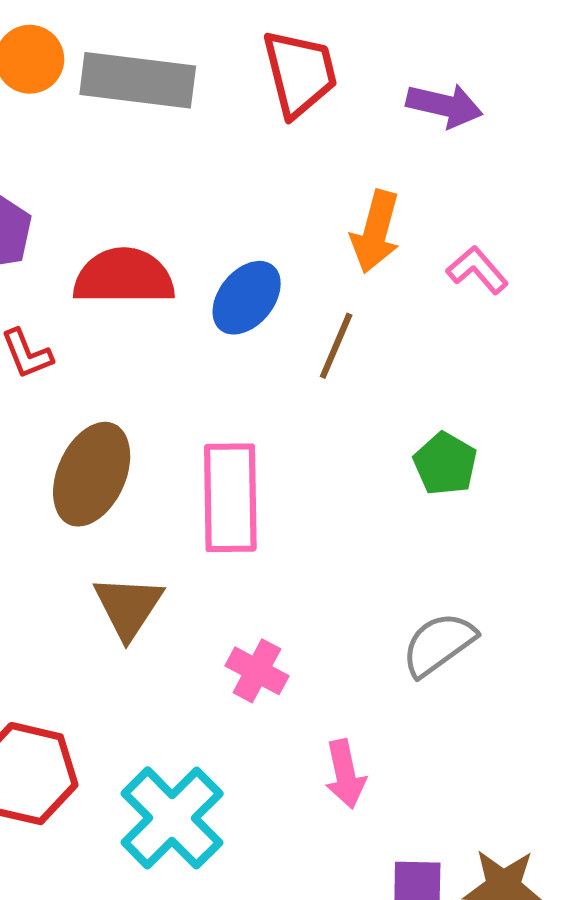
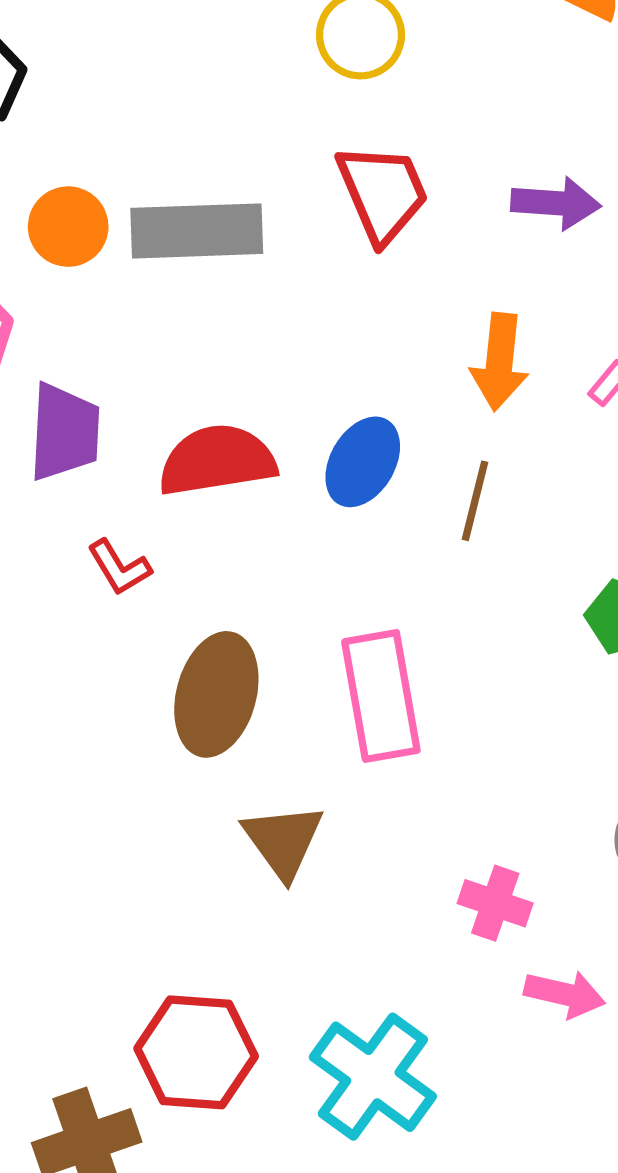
pink cross: (257, 671) -> (495, 903), moved
pink arrow: (345, 774) -> (565, 994), turned -56

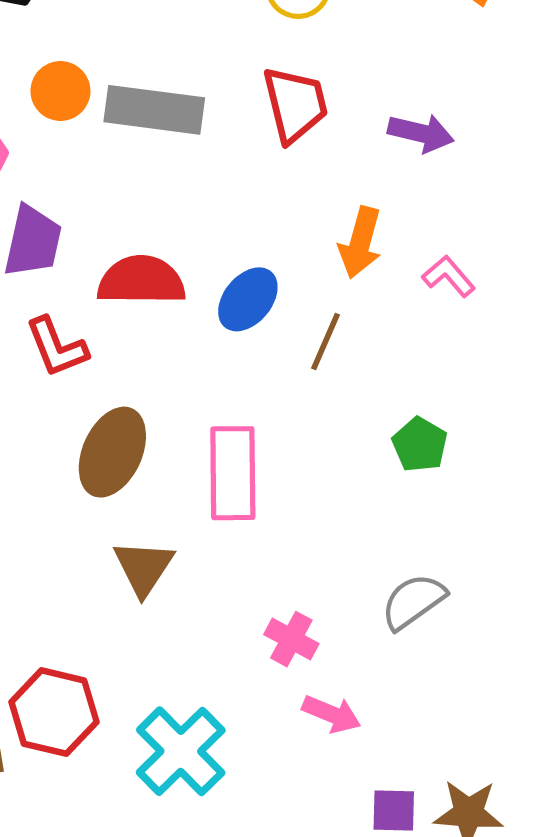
red L-shape: (119, 567) -> (57, 347), size x1.4

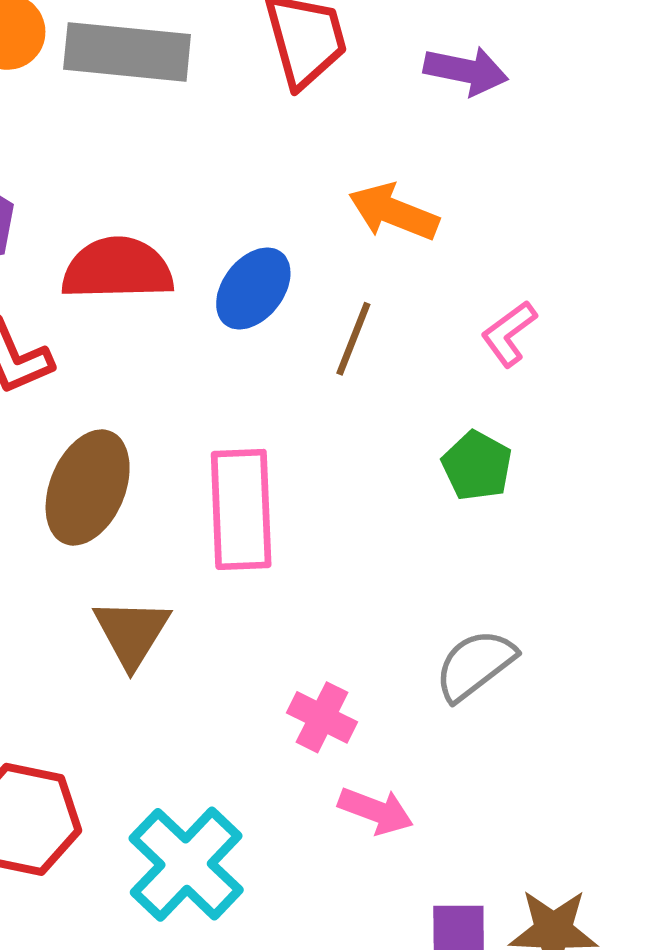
orange arrow: (360, 243) -> (394, 212), turned 98
pink L-shape: (449, 276) -> (509, 334), moved, turned -84

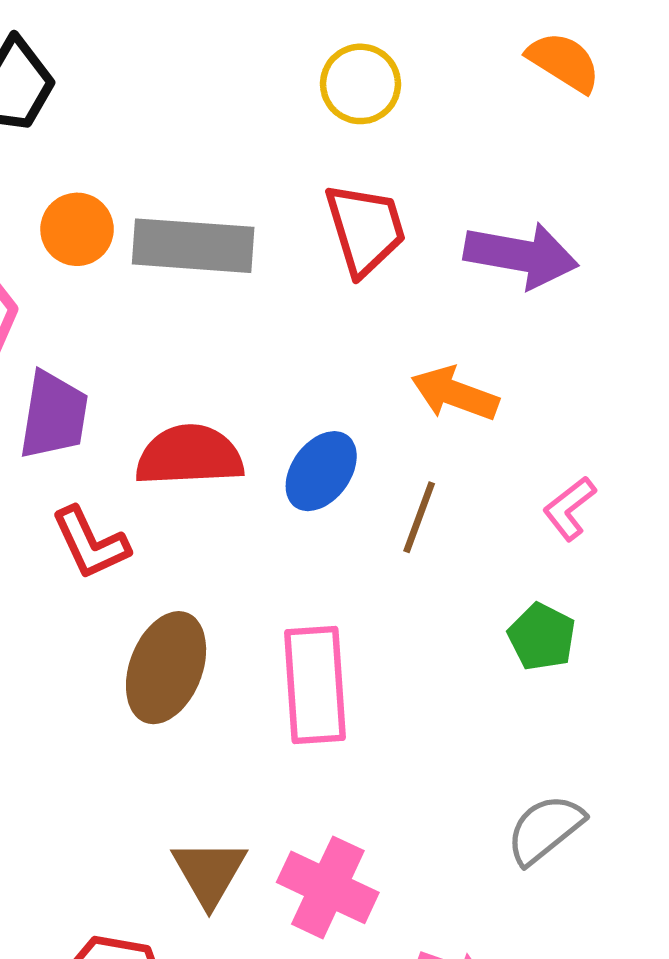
purple arrow: (466, 71) -> (521, 255), size x1.4
brown triangle: (132, 633) -> (209, 872), moved
pink cross: (322, 717) -> (328, 887), moved, size x1.5

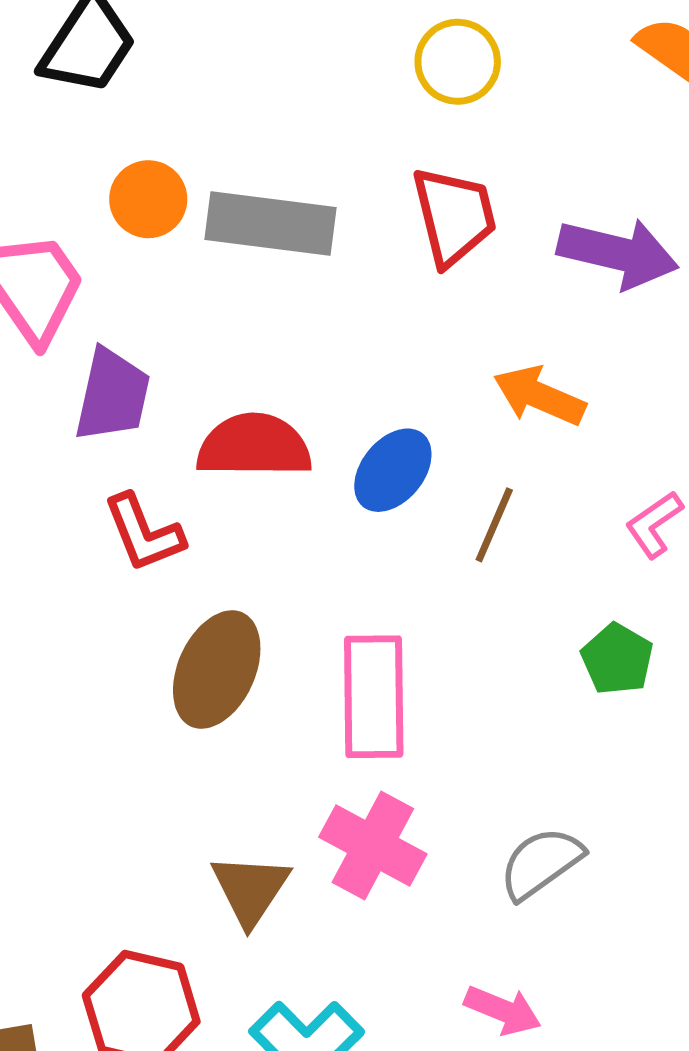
gray semicircle: (545, 829) -> (541, 863), moved
pink cross: (328, 887) -> (373, 846), moved

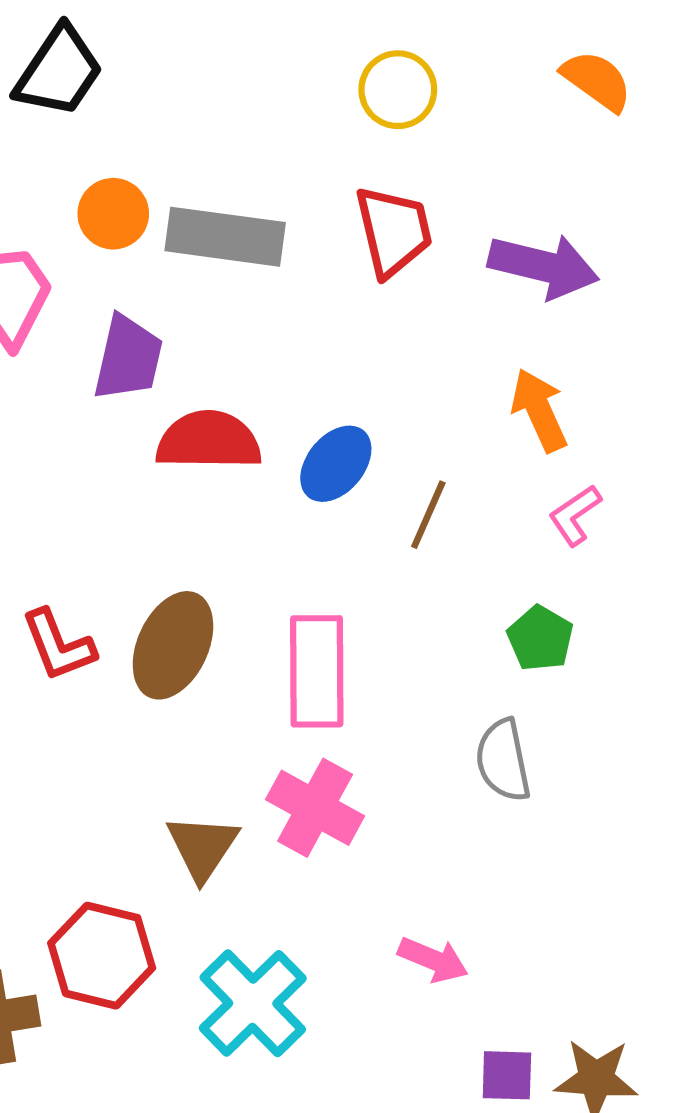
purple trapezoid: (112, 395) -> (128, 358), moved
orange arrow: (539, 396) -> (539, 410), moved, turned 42
red L-shape: (144, 533) -> (58, 645), moved
gray semicircle: (541, 863) -> (503, 760), moved, turned -66

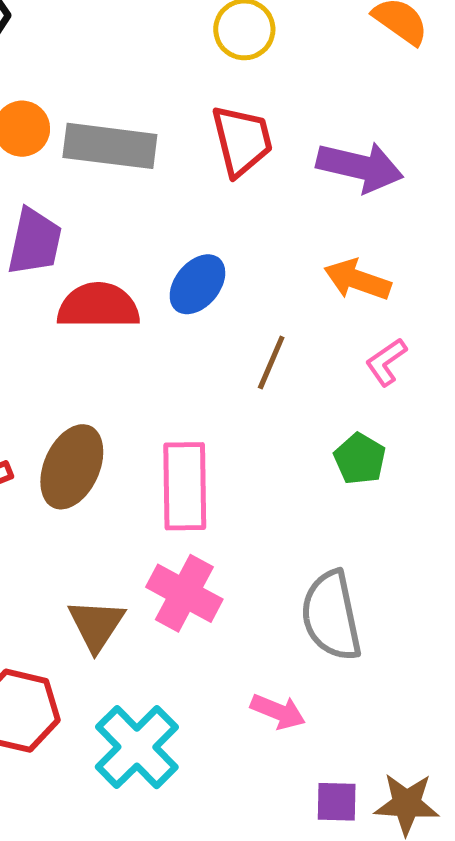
orange arrow: (539, 410) -> (357, 280), turned -46
blue ellipse: (336, 464) -> (197, 284), moved
gray semicircle: (503, 760) -> (331, 616), moved, size x1.4

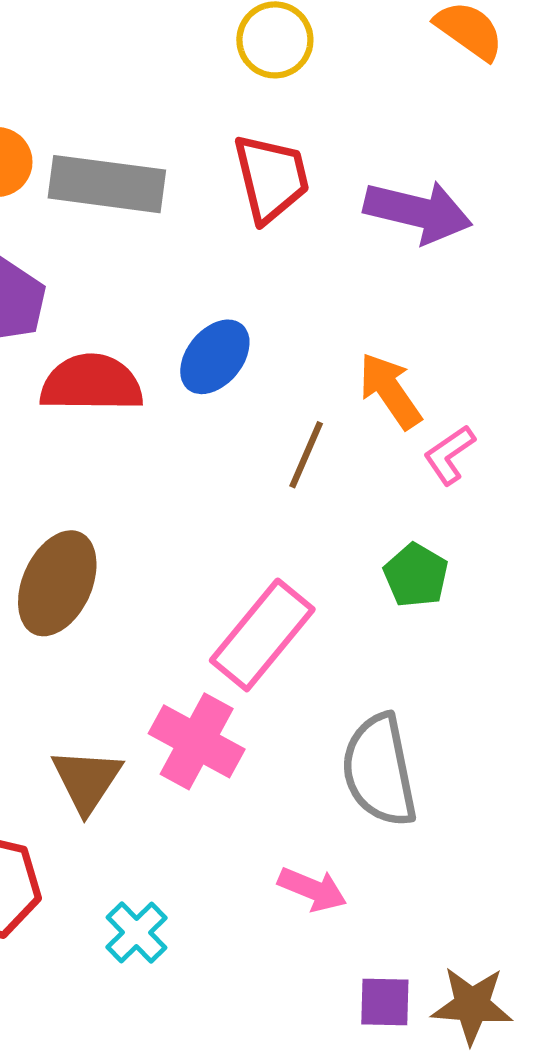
orange arrow: (357, 280) -> (390, 391), moved, turned 36
pink rectangle: (185, 486) -> (262, 635), moved, turned 40
cyan cross: (137, 747) -> (136, 933), size x0.6

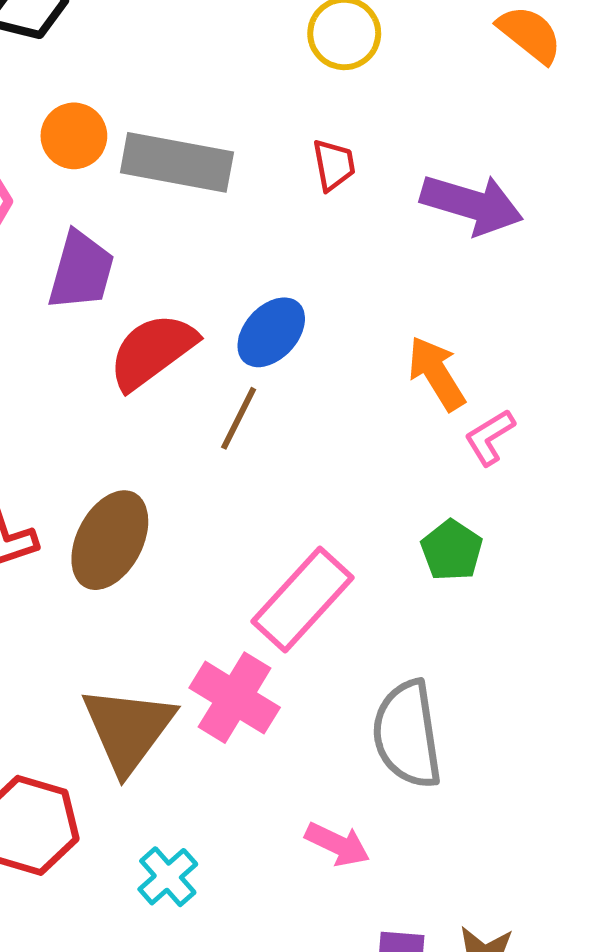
red trapezoid: (271, 178) -> (334, 165), size x0.6
red semicircle: (91, 383) -> (152, 351), turned -40
brown line: (306, 455) -> (239, 418), moved
brown triangle: (87, 780) -> (128, 729), size x1.4

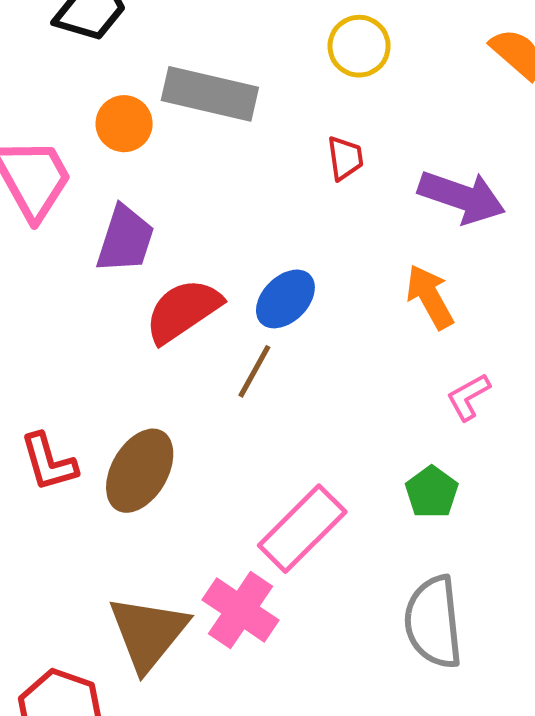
gray rectangle: (177, 162) -> (210, 94), moved
orange arrow: (436, 373) -> (430, 297), moved
gray semicircle: (407, 734) -> (433, 622), moved

